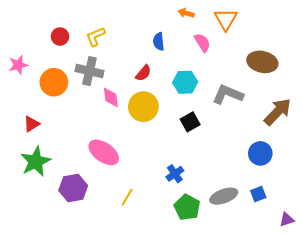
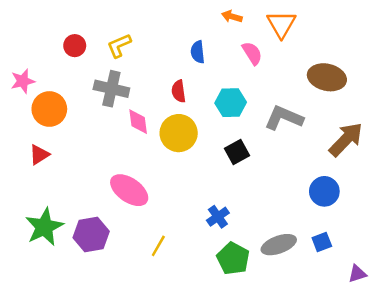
red semicircle: (143, 73) -> (179, 91), turned 132
orange circle: (54, 82) -> (49, 109), moved
green star: (36, 162) -> (44, 227), moved

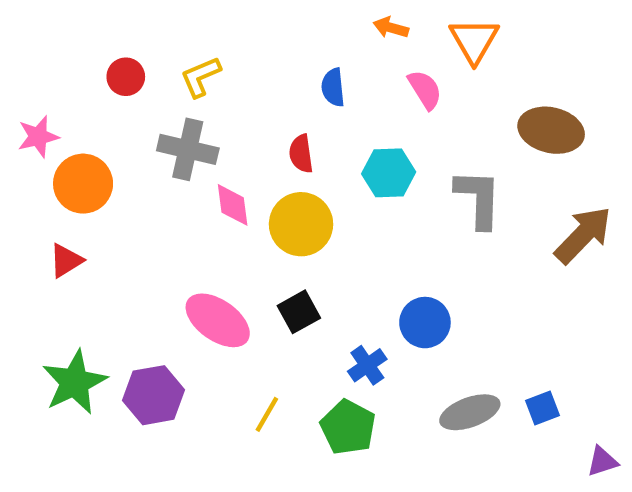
gray L-shape: (284, 118) -> (478, 199), turned 69
black square: (237, 152) -> (299, 312), moved
blue circle: (324, 191) -> (425, 323), moved
green pentagon: (233, 259) -> (348, 427), moved

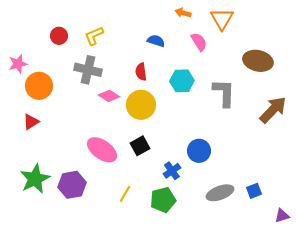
blue semicircle: (333, 87) -> (156, 41), turned 114
pink diamond: (233, 205) -> (109, 96), turned -50
green pentagon: (348, 427) -> (163, 200), turned 30

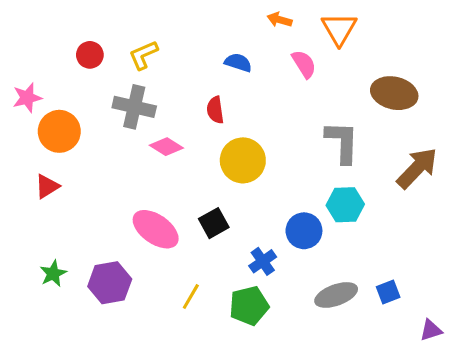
cyan hexagon: (182, 81) -> (345, 205), moved
yellow circle: (141, 105) -> (243, 160), moved
green star: (35, 179) -> (53, 274), size x0.6

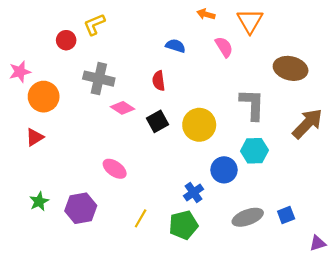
yellow L-shape: (143, 55) -> (94, 24), moved
yellow circle: (243, 160) -> (199, 125), moved
black square: (214, 223) -> (157, 121), moved
pink ellipse: (156, 229) -> (115, 169), size x0.7

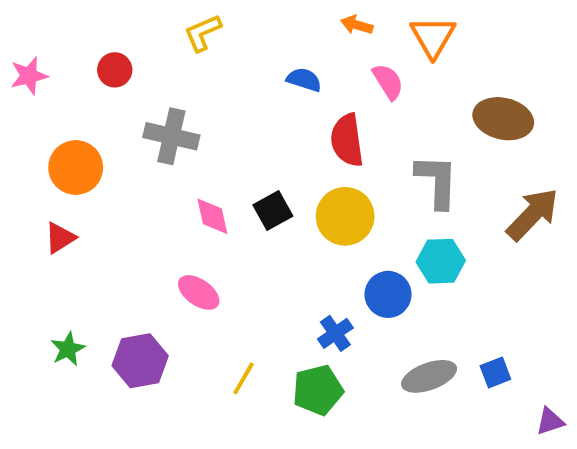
yellow L-shape: (94, 24) -> (203, 33), moved
pink star: (20, 72) -> (29, 76), moved
red semicircle: (159, 81) -> (347, 140), moved, size x1.5
pink diamond: (123, 108) -> (212, 216), moved, turned 45

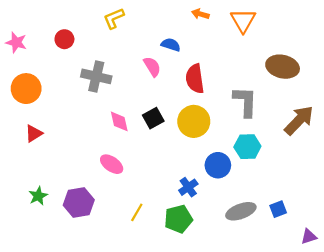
pink star: (29, 76) -> (16, 42), turned 30
pink semicircle: (388, 82) -> (152, 67), moved
orange circle: (76, 167) -> (26, 89), moved

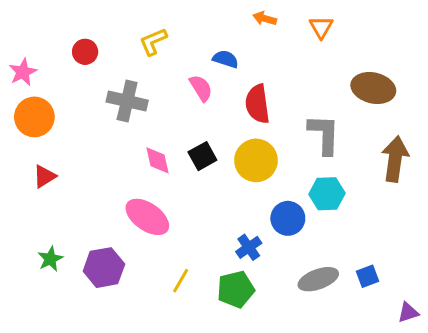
yellow L-shape: (114, 18) -> (153, 42), moved
orange triangle: (243, 21) -> (321, 27), size x0.7
pink star: (16, 42) -> (23, 72), moved, turned 30
brown arrow: (299, 120) -> (395, 159), turned -36
pink ellipse: (112, 164) -> (147, 217), size x1.4

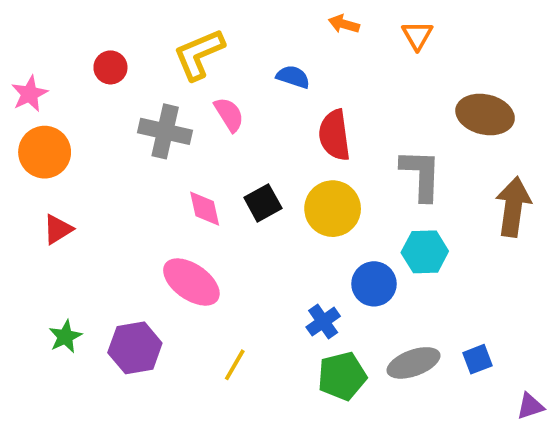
yellow L-shape: (153, 42) -> (199, 54), size x1.4
pink semicircle: (201, 88) -> (229, 114), moved
green pentagon: (236, 289) -> (342, 376), moved

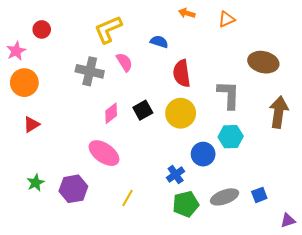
orange triangle: (417, 35) -> (227, 19), turned 36
red circle: (110, 67) -> (42, 29), moved
pink diamond: (205, 209) -> (111, 113), turned 65

